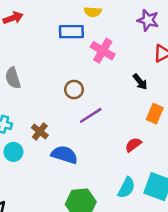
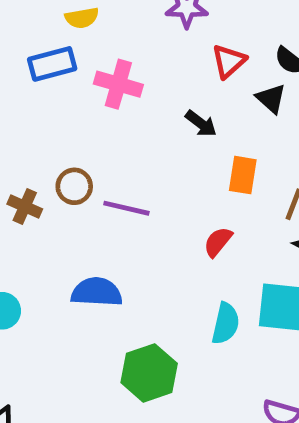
brown circle: (74, 90) -> (74, 186), moved
purple line: (91, 115) -> (126, 208), turned 60
brown cross: (40, 131) -> (25, 207), moved

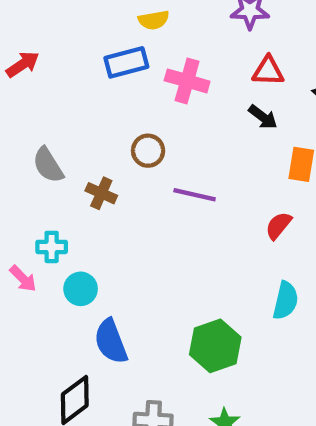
red triangle: (229, 61) -> (268, 71), moved, turned 44
brown circle: (74, 186) -> (148, 151), moved
blue semicircle: (97, 292) -> (111, 341), moved, turned -114

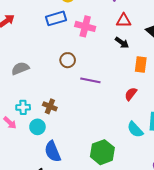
gray semicircle: (48, 165) -> (20, 68), turned 102
brown cross: (101, 193) -> (50, 106), moved
cyan semicircle: (285, 300) -> (135, 130), turned 126

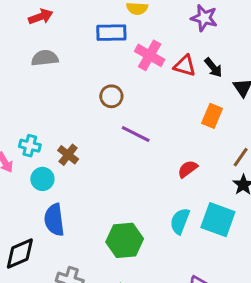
red triangle: (124, 21) -> (185, 66), moved
black arrow: (122, 43) -> (213, 68), moved
orange rectangle: (141, 64) -> (212, 116), moved
gray semicircle: (20, 68) -> (45, 58), moved
cyan semicircle: (135, 130) -> (180, 221), turned 48

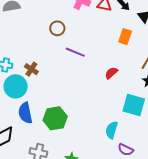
cyan circle: (42, 179) -> (16, 86), size x1.5
cyan semicircle: (180, 221) -> (112, 130), moved
green hexagon: (125, 240) -> (55, 118), moved

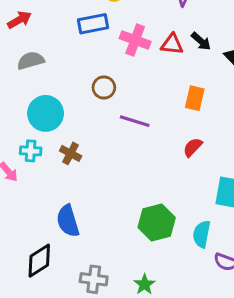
orange rectangle: (125, 37) -> (195, 98), moved
cyan circle: (16, 86) -> (46, 113), moved
green hexagon: (55, 118) -> (157, 223), moved

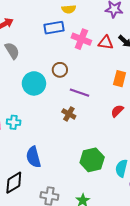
gray semicircle: (31, 61) -> (12, 51), turned 72
cyan circle: (46, 113) -> (34, 83), moved
cyan cross: (31, 151) -> (14, 122), moved
brown cross: (71, 153) -> (69, 114), moved

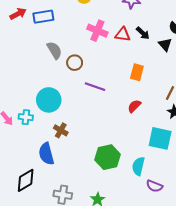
blue rectangle: (54, 28) -> (43, 17), moved
gray semicircle: (12, 51) -> (54, 50), moved
cyan circle: (34, 83) -> (49, 100), moved
brown cross: (69, 114) -> (61, 130), moved

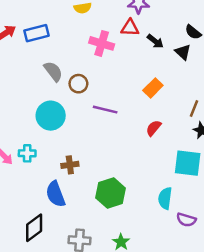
red triangle: (123, 35) -> (130, 28), moved
orange rectangle: (137, 72) -> (153, 88), turned 35
cyan circle: (49, 100) -> (51, 116), moved
brown cross: (61, 130) -> (70, 165), turned -32
green hexagon: (108, 157) -> (111, 193), moved

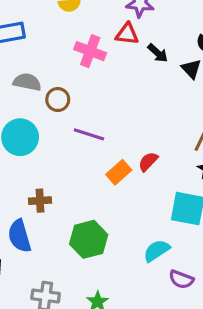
gray semicircle: (53, 71) -> (27, 82), turned -45
orange rectangle: (153, 88) -> (119, 172), moved
cyan semicircle: (165, 198) -> (157, 251), turned 45

